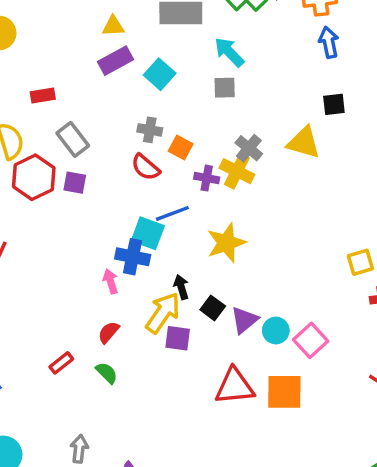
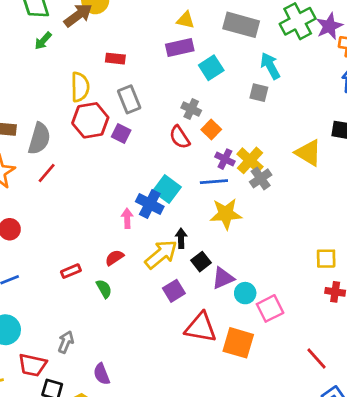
gray cross: (249, 148) -> (261, 178), moved
blue line: (172, 213) -> (214, 182), moved
purple square: (178, 338) -> (174, 291), moved, turned 35

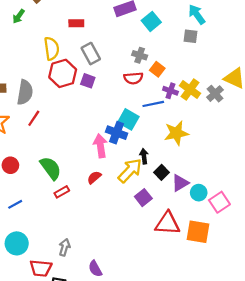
red semicircle: (180, 137) -> (133, 78), turned -54
gray cross: (261, 178) -> (215, 94), moved
blue line: (214, 182) -> (153, 104), moved
pink arrow: (127, 218) -> (100, 146), size x1.5
green semicircle: (104, 289) -> (51, 168), moved, size x1.6

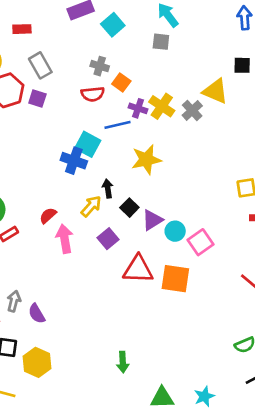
pink arrow: (100, 146) -> (65, 239), moved
yellow arrow: (130, 171) -> (91, 206), size x0.7
purple semicircle: (95, 269) -> (37, 314), moved

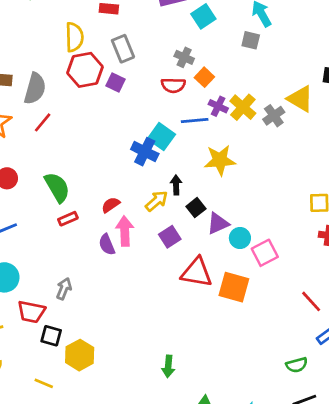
purple semicircle: (37, 314) -> (107, 245), moved

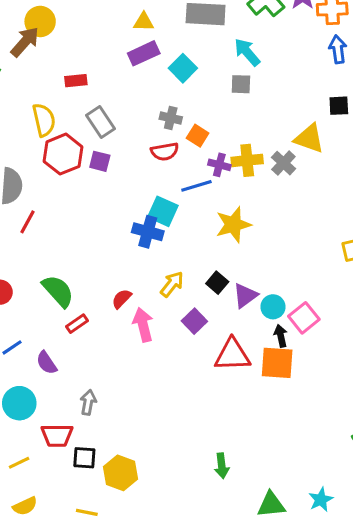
yellow cross: (243, 107) -> (247, 160), turned -36
black arrow: (176, 185) -> (281, 336), moved
purple semicircle: (107, 245) -> (47, 363), moved

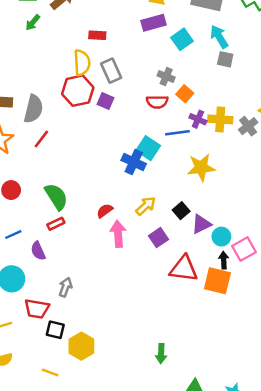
cyan arrow: (247, 52) -> (219, 37), moved
yellow semicircle: (44, 120) -> (82, 63), moved
red rectangle: (77, 324) -> (56, 224), moved

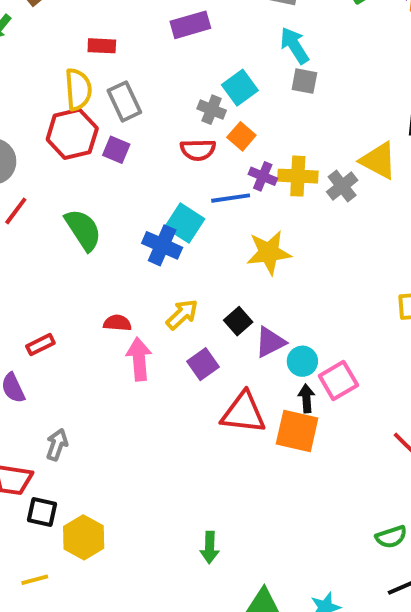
cyan square: (182, 39) -> (240, 88), moved
green semicircle: (56, 197) -> (83, 230), moved
red semicircle: (105, 211) -> (117, 323), turned 42
yellow line: (50, 372) -> (35, 580), turned -35

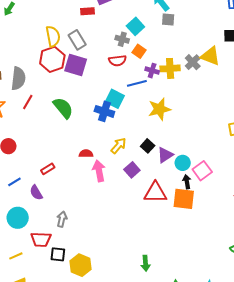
red rectangle: (102, 46) -> (87, 11), moved
purple square: (116, 150) -> (76, 65), size x1.6
gray cross: (342, 186) -> (193, 62), moved

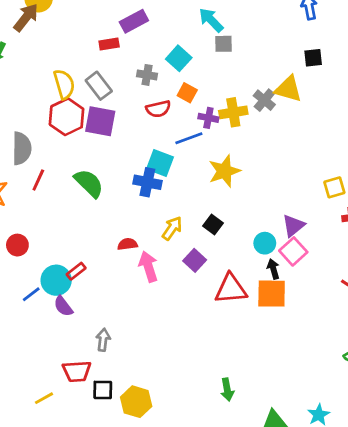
gray cross: (122, 39) -> (147, 75), moved
purple triangle: (165, 155) -> (293, 226), moved
cyan circle: (18, 218) -> (56, 280), moved

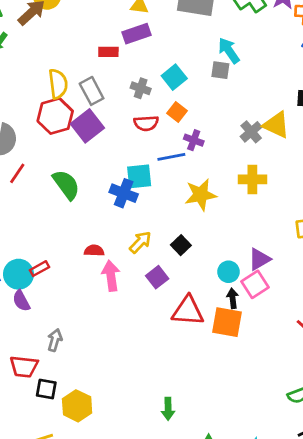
cyan arrow: (211, 20) -> (229, 51), moved
yellow cross: (233, 112) -> (252, 179), moved
purple square: (100, 121) -> (87, 126), turned 32
cyan square: (160, 163) -> (139, 176), turned -36

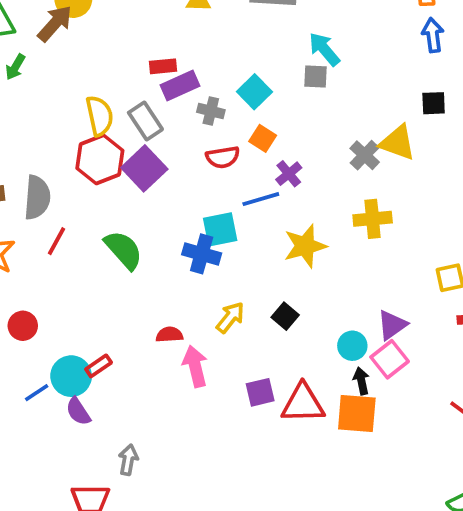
purple rectangle: (137, 34) -> (180, 85), moved
purple cross: (194, 140) -> (289, 174), turned 36
purple square: (157, 277) -> (260, 392), moved, turned 30

